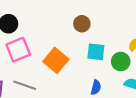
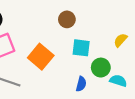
green circle: (121, 62) -> (101, 68), moved

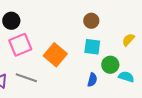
brown circle: (67, 19) -> (91, 21), moved

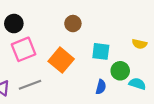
brown circle: (91, 21) -> (73, 24), moved
yellow semicircle: (128, 40) -> (140, 44), turned -120
gray line: (26, 78) -> (30, 85), turned -40

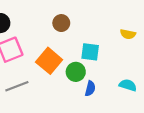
yellow semicircle: (140, 44) -> (128, 34), moved
green circle: (120, 71) -> (76, 72), moved

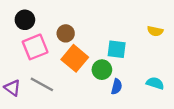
brown circle: (61, 23) -> (66, 33), moved
gray line: (17, 86) -> (42, 84), turned 50

